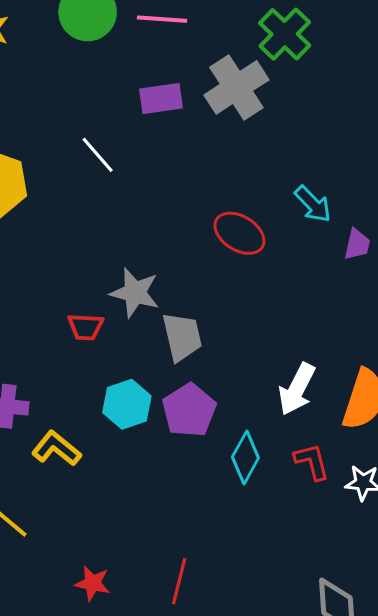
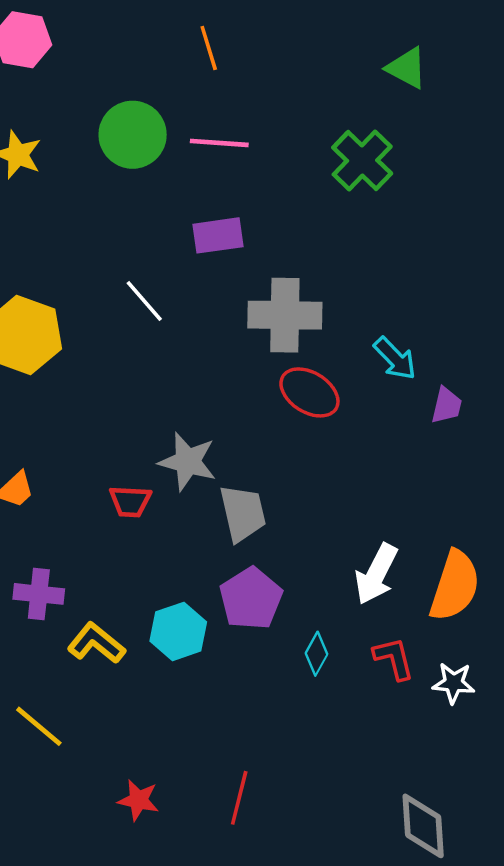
gray cross: (236, 87) -> (285, 315), moved, turned 34
cyan hexagon: (127, 404) -> (178, 631), moved
cyan diamond: (245, 458) -> (316, 654), size x0.7

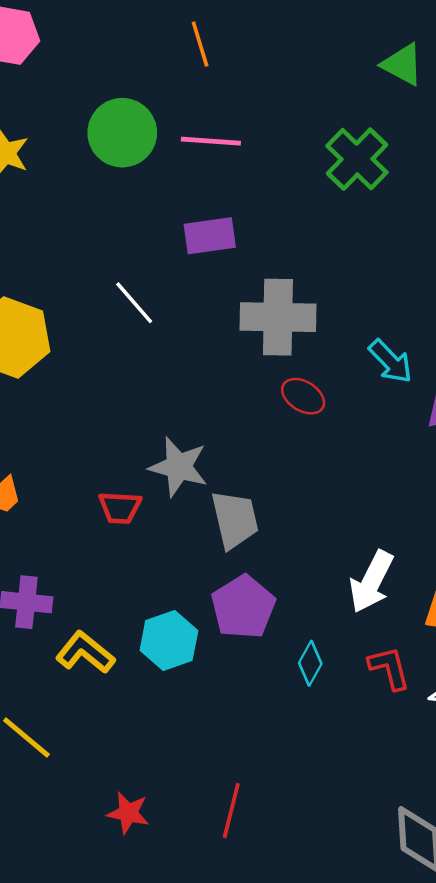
red ellipse: (309, 392) -> (303, 396), size x0.7

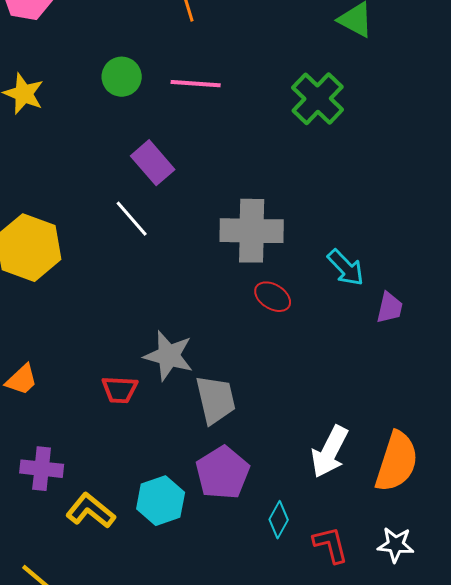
green circle: (122, 133) -> (122, 77), size x0.7
purple rectangle: (210, 236) -> (153, 163), moved, turned 57
red L-shape: (389, 668) -> (331, 545), moved

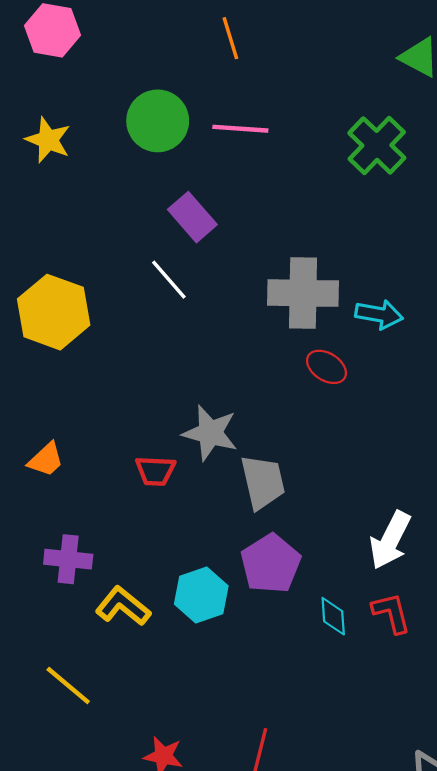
green circle: (122, 77) -> (158, 121), size x1.4
cyan arrow: (346, 268) -> (379, 314), moved, turned -36
cyan diamond: (279, 520) -> (333, 616), turned -33
red L-shape: (331, 545) -> (391, 613), moved

